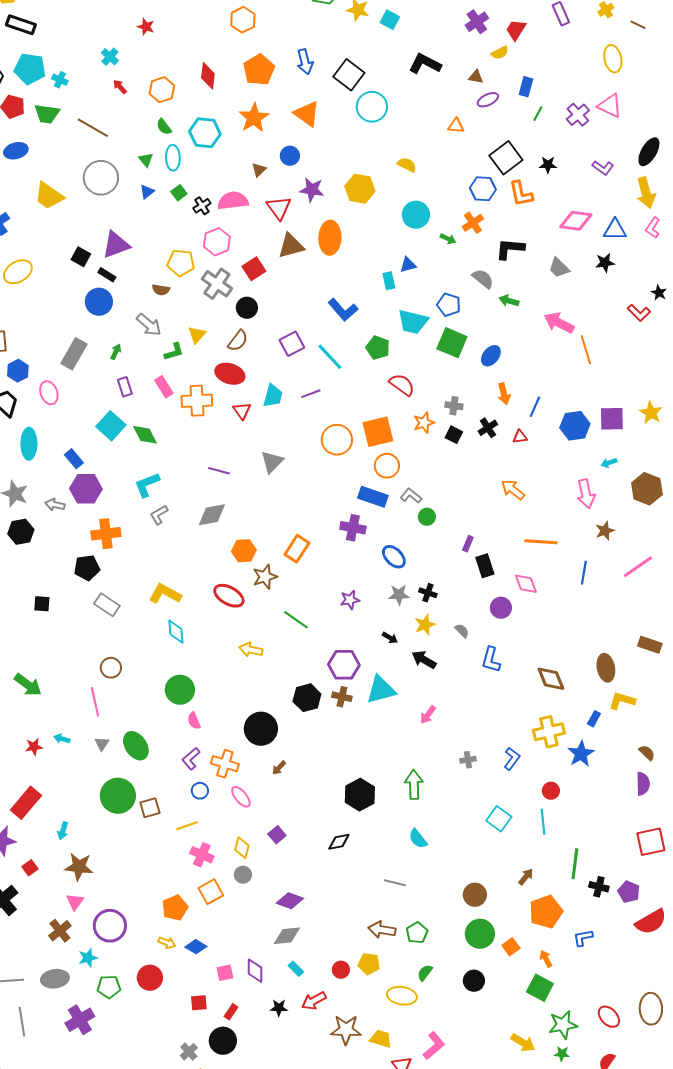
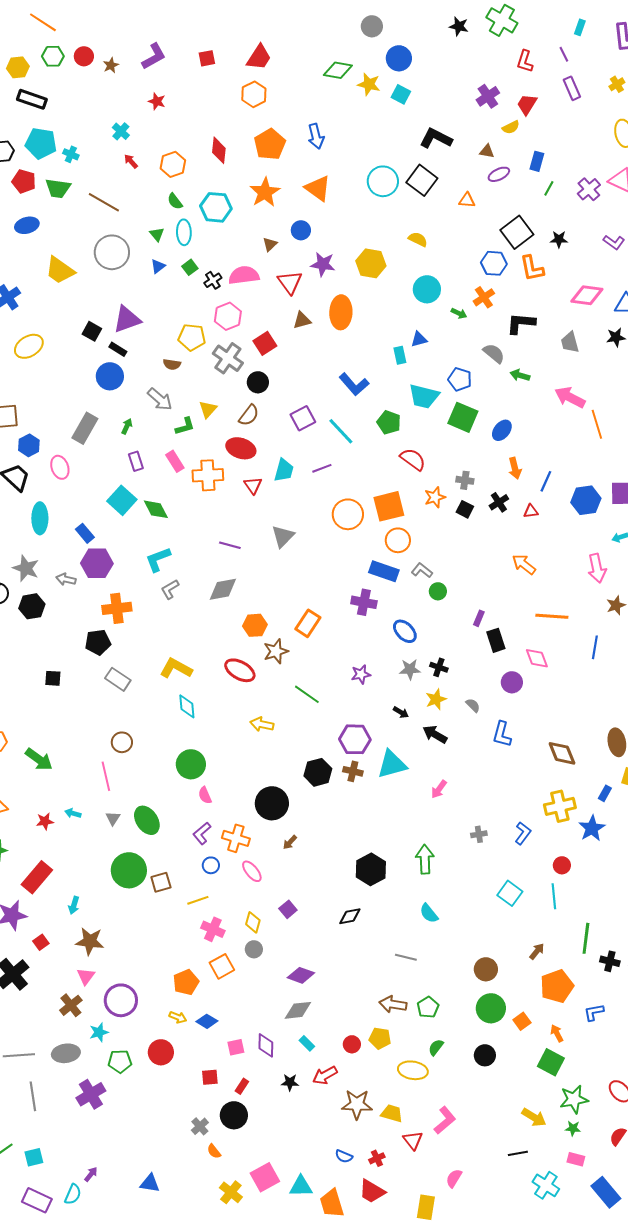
black square: (349, 75) -> (422, 180), moved
brown triangle: (291, 246) -> (302, 320), size x0.7
gray trapezoid: (559, 268) -> (570, 342), turned 30

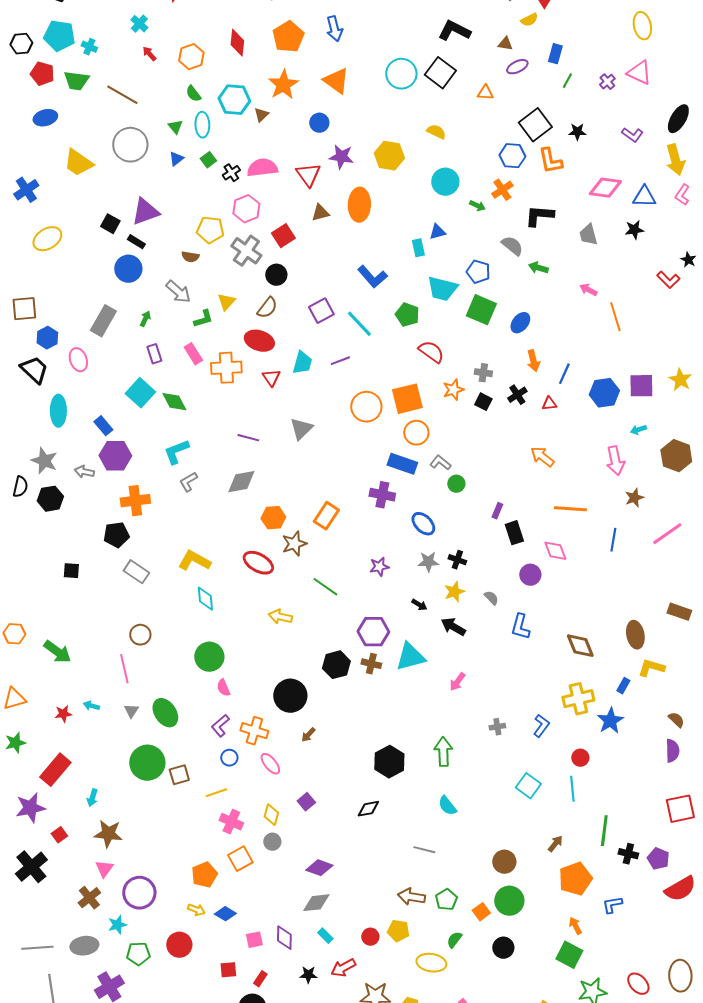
purple cross: (589, 189) -> (607, 82), size x0.7
brown triangle: (270, 244) -> (261, 115), moved
pink arrow: (570, 397) -> (588, 290), size x0.6
orange square: (522, 1021) -> (481, 912), moved

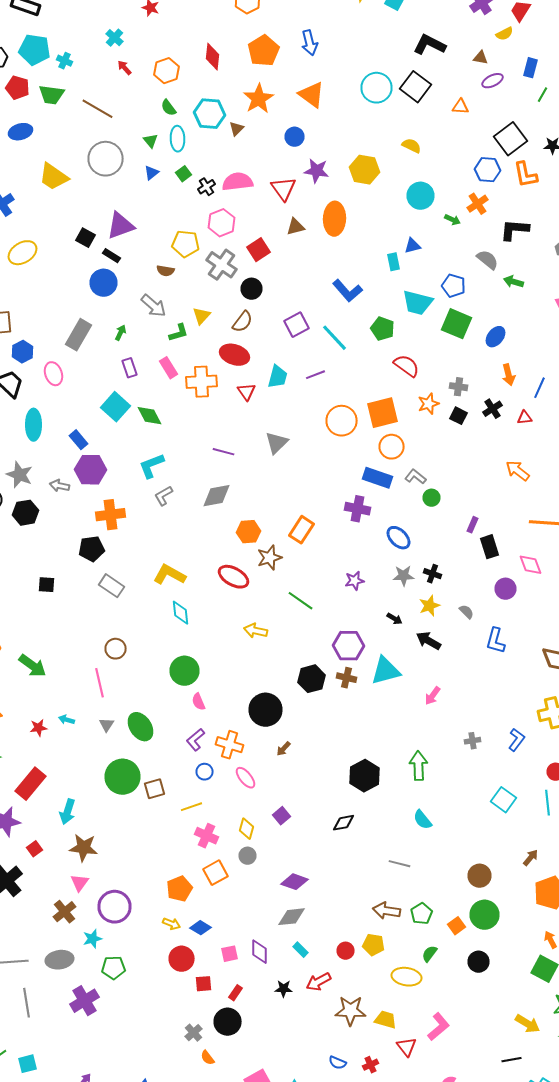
cyan arrow: (92, 798) -> (68, 812), size x1.4
red circle: (179, 945) -> (182, 959), moved

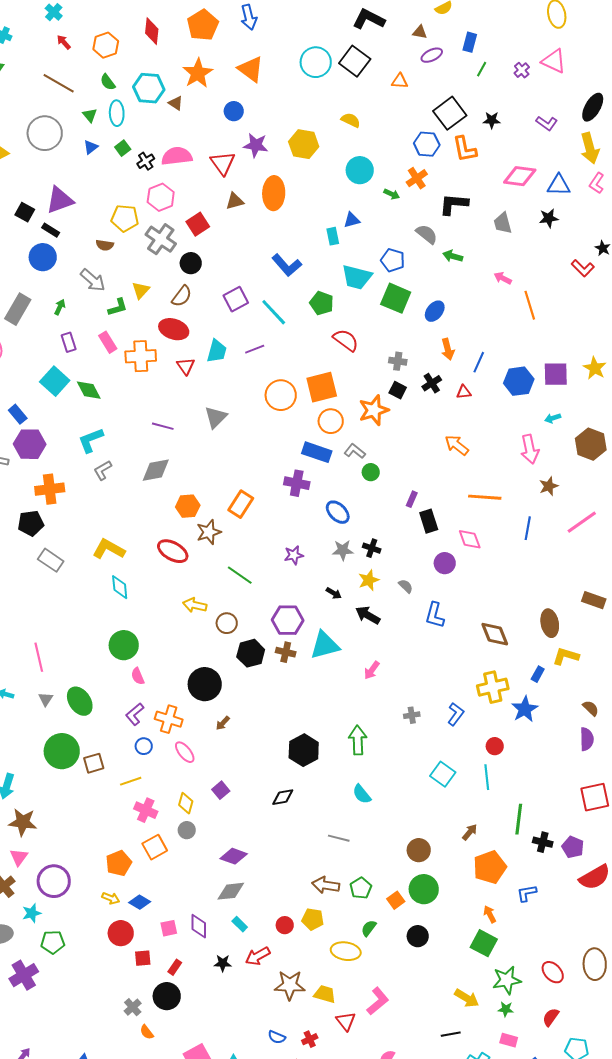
brown line: (98, 109) -> (59, 83), moved
brown triangle: (236, 129) -> (176, 103), turned -42
orange star: (428, 404) -> (374, 410), moved, size x1.4
brown circle: (116, 649) -> (227, 623), moved

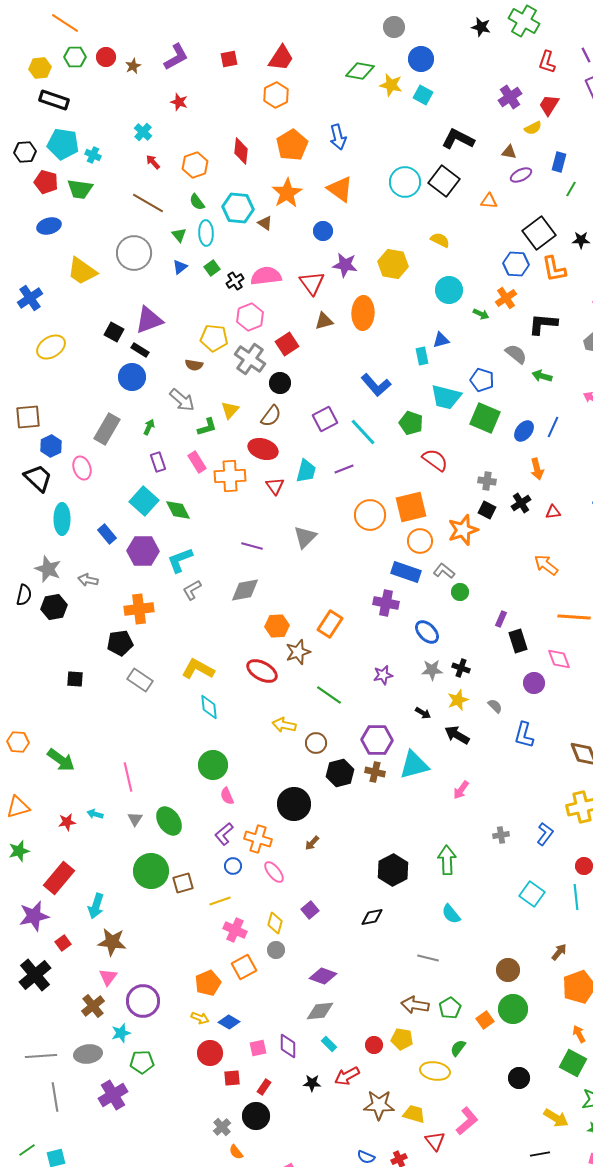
blue line: (479, 362) -> (553, 427), moved
purple hexagon: (30, 444) -> (143, 551), moved
black circle: (418, 936) -> (519, 1078), moved

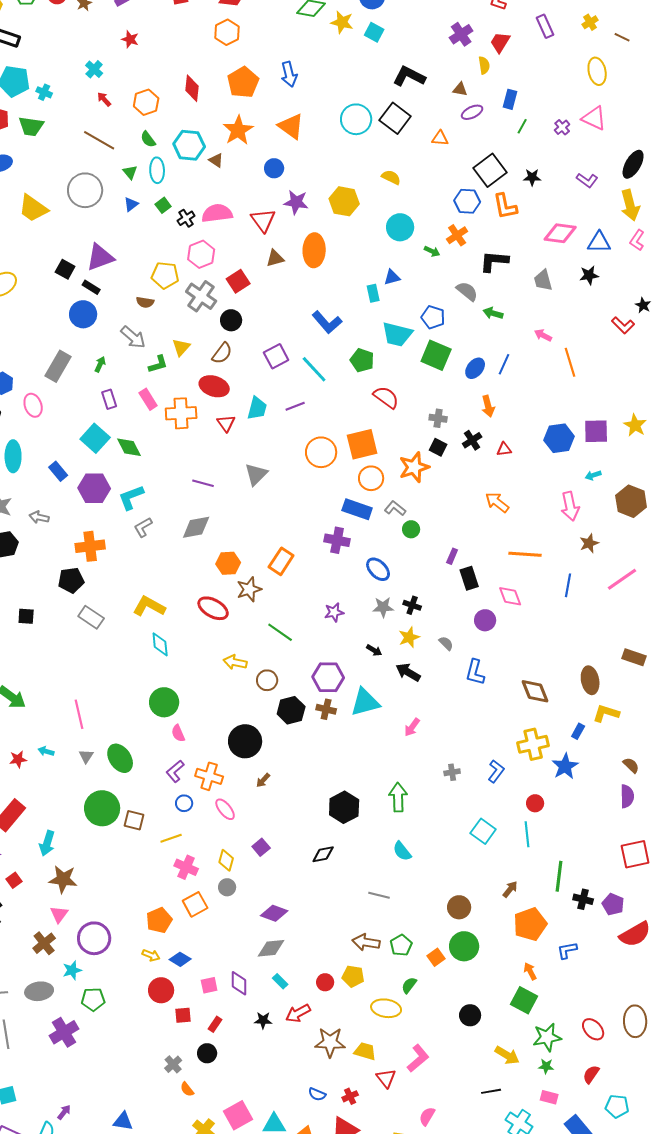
yellow semicircle: (533, 128) -> (484, 65), turned -72
brown square: (183, 883) -> (134, 820), turned 30
black circle: (256, 1116) -> (207, 1053), size x0.7

